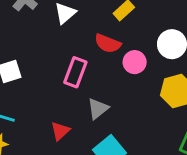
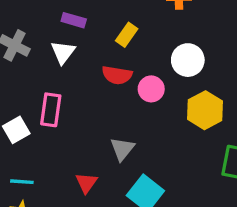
pink rectangle: (75, 72) -> (51, 110), moved

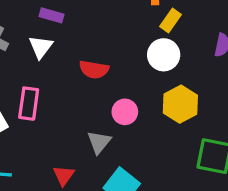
yellow rectangle: (127, 35) -> (171, 21), moved
pink circle: (151, 89) -> (125, 112), moved

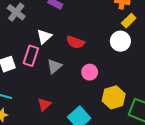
white triangle: (41, 47) -> (44, 37), moved
yellow hexagon: (180, 104) -> (114, 97), moved
gray triangle: (99, 142) -> (54, 66), moved

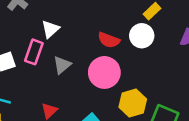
red semicircle: (75, 42) -> (109, 40), moved
pink circle: (90, 72) -> (104, 72), size x1.6

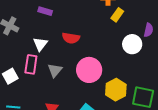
white circle: (142, 36) -> (132, 44), moved
red semicircle: (109, 40) -> (71, 38), moved

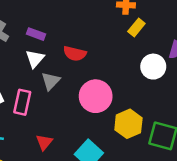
purple rectangle: (45, 11) -> (36, 34), moved
pink rectangle: (31, 64) -> (22, 102), moved
gray triangle: (55, 70) -> (51, 81), moved

